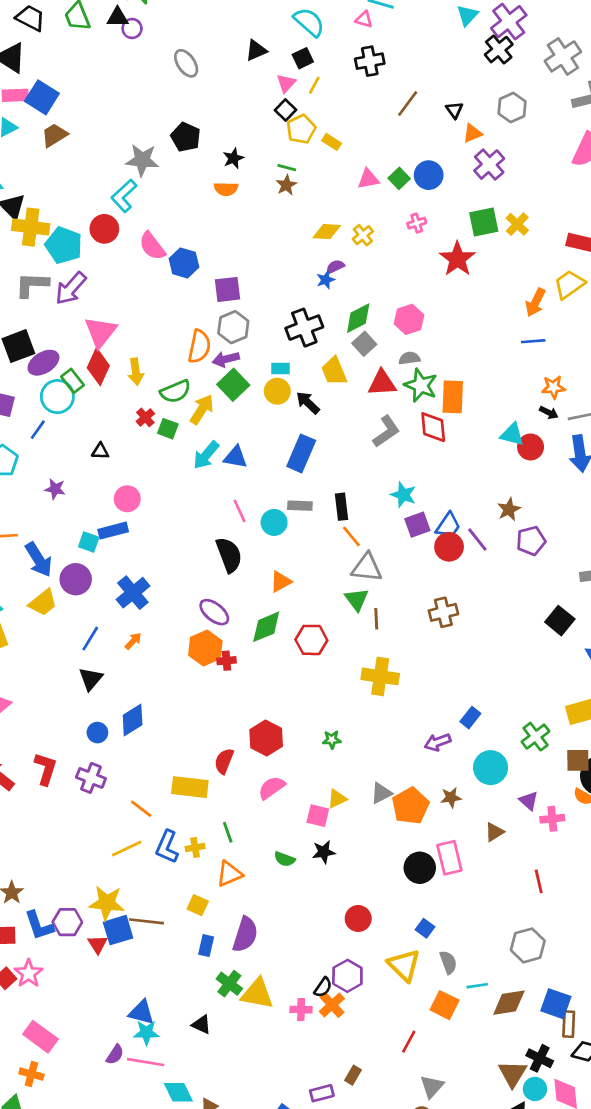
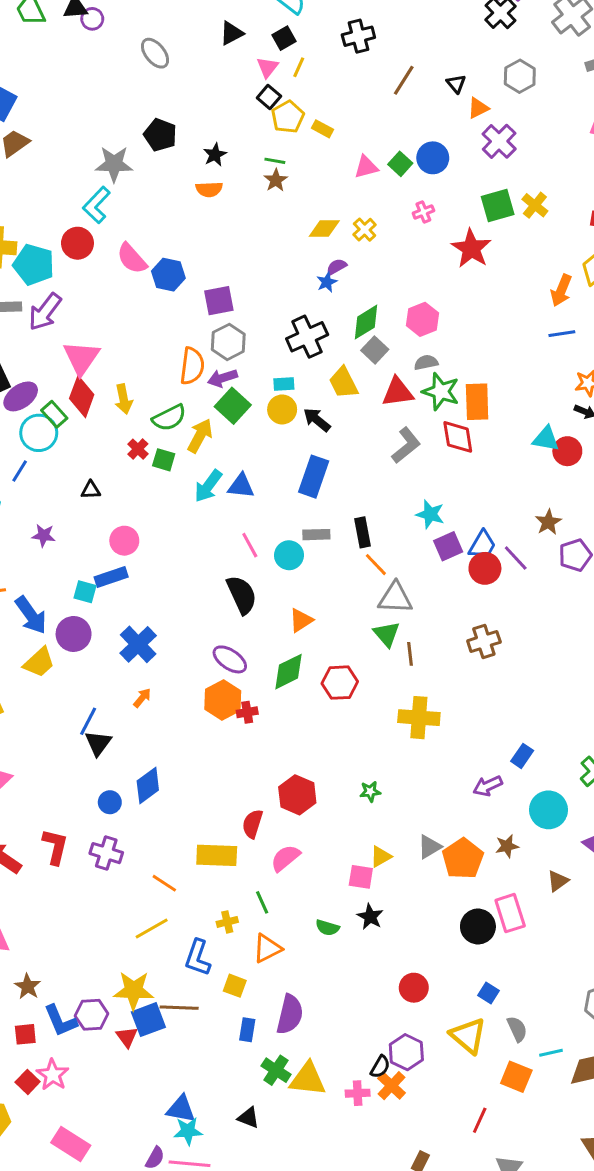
blue line: (90, 639) -> (88, 721), moved
pink semicircle: (272, 788) -> (285, 858), moved
blue L-shape: (167, 847) -> (198, 958), moved
black star: (324, 852) -> (370, 917), turned -30

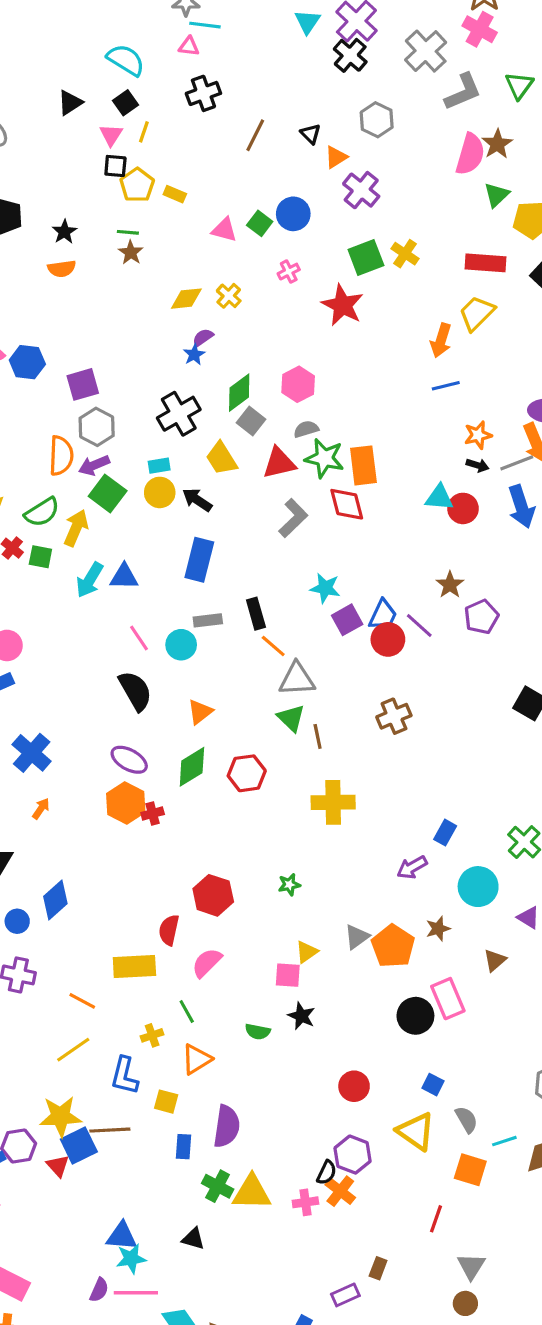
black square: (269, 97) -> (115, 166), turned -30
pink triangle: (366, 167) -> (224, 230), turned 35

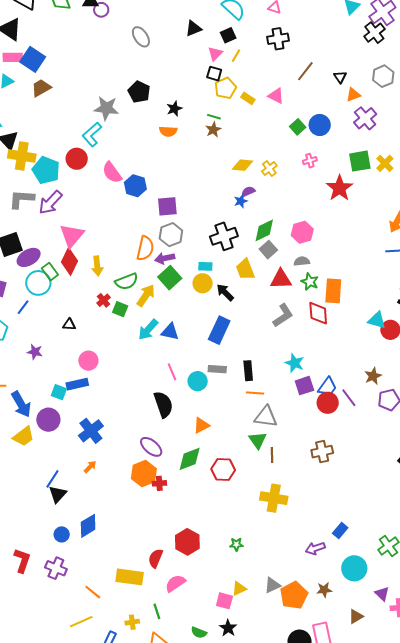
pink triangle: (224, 230) -> (276, 96), moved
green star: (324, 458) -> (310, 282), size x0.7
orange line: (273, 646) -> (255, 393), turned -48

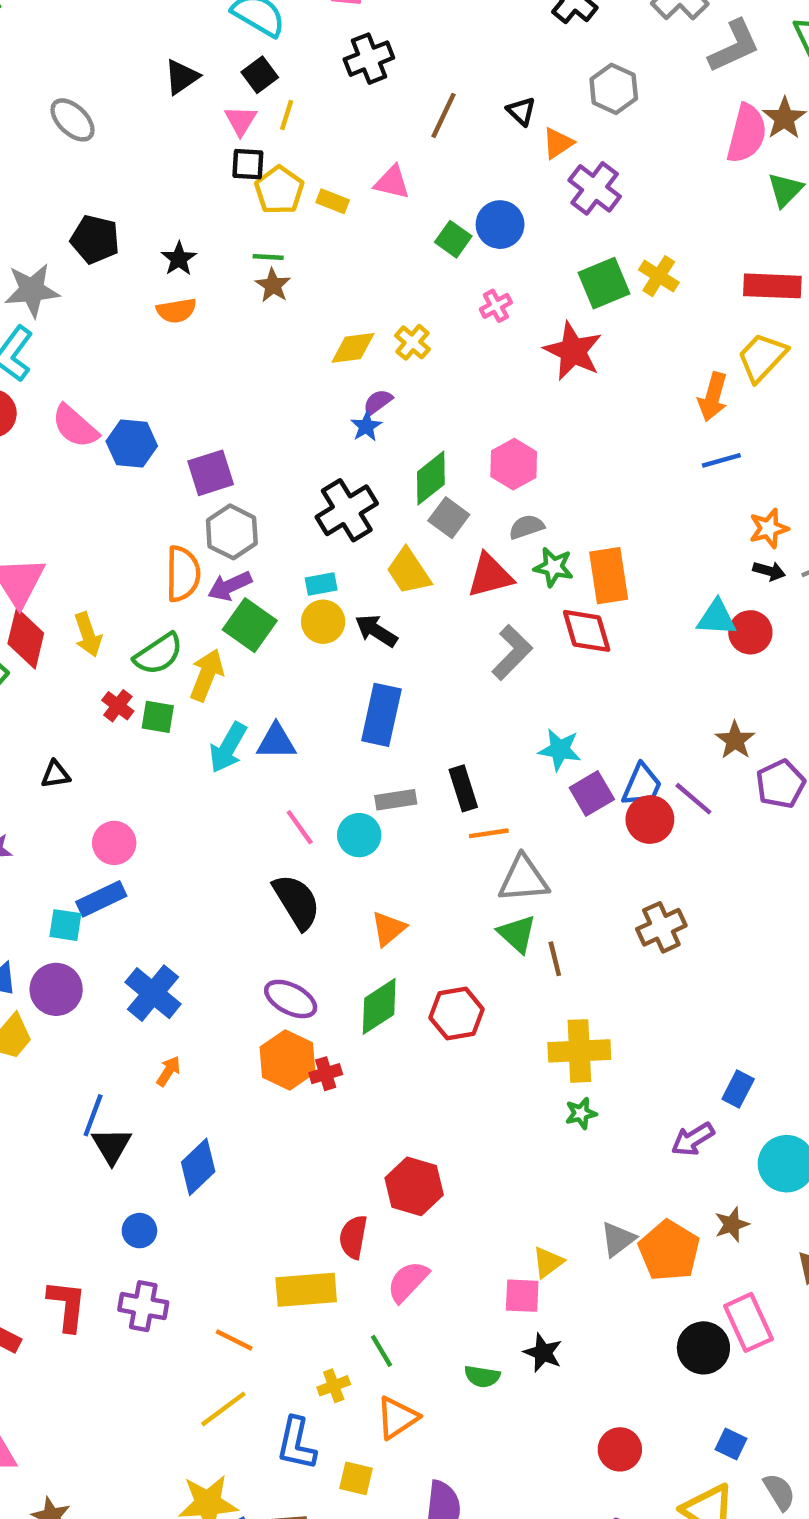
blue diamond: (88, 526) -> (198, 1167), moved
green star: (236, 544) -> (581, 1113), moved

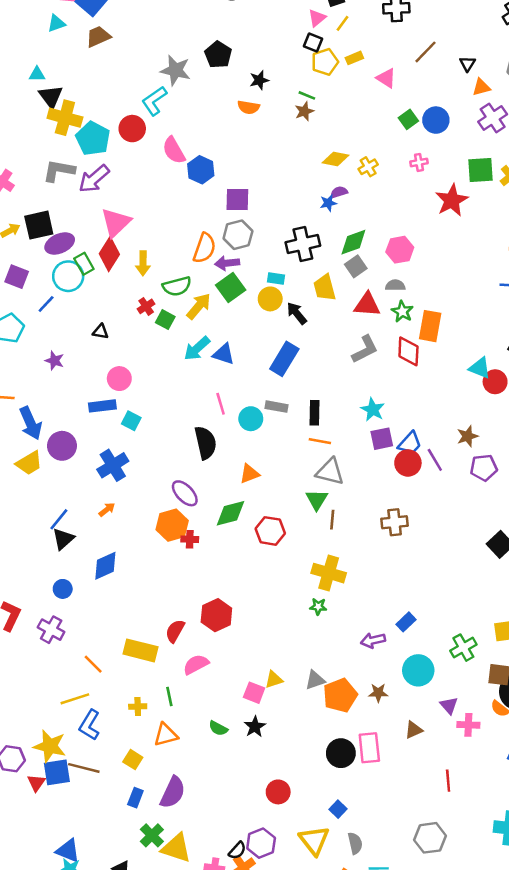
yellow rectangle: (333, 201) -> (354, 58), moved, turned -63
cyan square: (65, 925) -> (131, 421), moved
blue L-shape: (296, 1444) -> (90, 725), moved

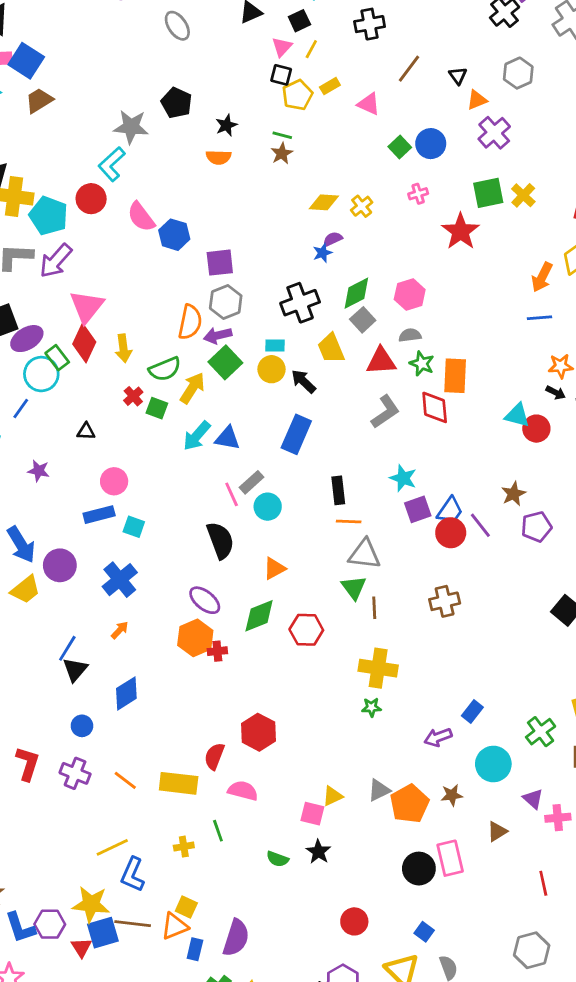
gray rectangle: (277, 407) -> (252, 482), moved, turned -45
orange line: (93, 664) -> (125, 780), moved
pink semicircle: (196, 664) -> (243, 791), turned 50
orange triangle: (166, 735) -> (175, 926), moved

